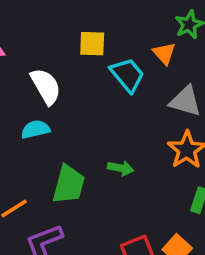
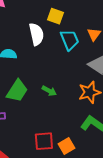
white semicircle: (46, 86) -> (36, 34), moved

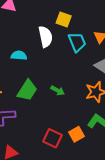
red square: (44, 141) -> (52, 138), turned 30
orange square: (67, 146) -> (76, 134), moved

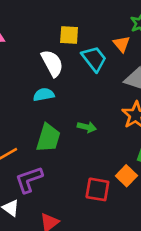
cyan semicircle: (19, 55) -> (44, 95), moved

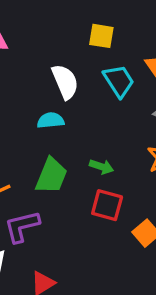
yellow square: (69, 35) -> (101, 36), moved
red square: (97, 189) -> (107, 205), moved

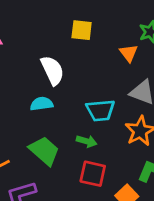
cyan trapezoid: (119, 81) -> (100, 110), moved, turned 120
green trapezoid: (51, 176) -> (44, 151), turned -68

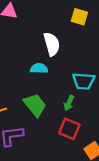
green arrow: (87, 141) -> (69, 103), turned 88

